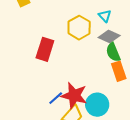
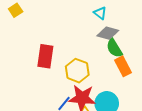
yellow hexagon: (79, 28) -> (77, 71), moved

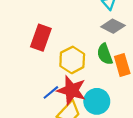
green semicircle: (114, 48) -> (105, 54), moved

